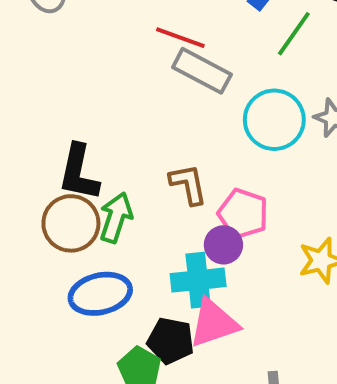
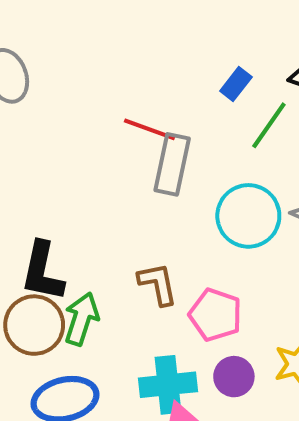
gray rectangle: (202, 71) -> (172, 164), turned 74
purple circle: (223, 245) -> (234, 377), moved

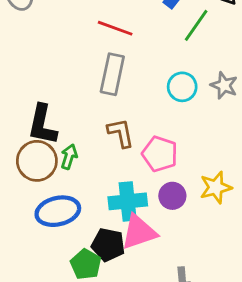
gray rectangle: (172, 164) -> (112, 74), moved
cyan circle: (248, 216) -> (182, 87), size x0.7
green arrow: (82, 319) -> (69, 157), size x0.7

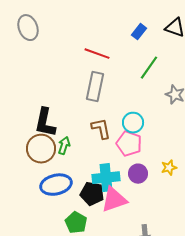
green line: (196, 25) -> (149, 68), moved
cyan circle: (182, 87) -> (133, 123), moved
yellow star: (216, 187) -> (169, 168), size x0.7
black pentagon: (108, 245) -> (92, 194), moved

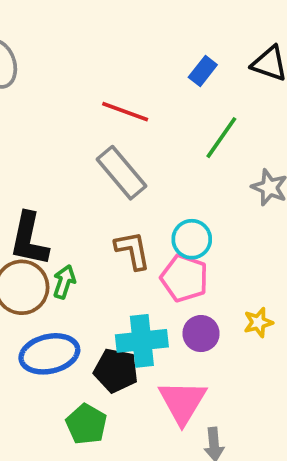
gray rectangle: (95, 87) -> (121, 173), turned -52
pink triangle: (114, 200) -> (183, 402), moved, turned -40

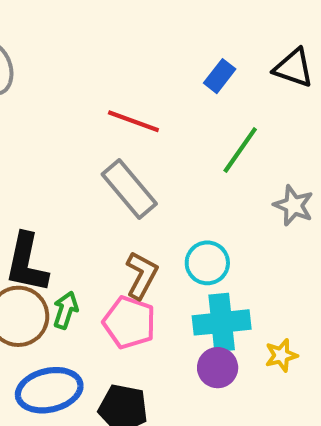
brown L-shape: (133, 250) -> (142, 275), turned 39
pink pentagon: (184, 278) -> (129, 322), moved
cyan cross: (142, 341) -> (222, 322), moved

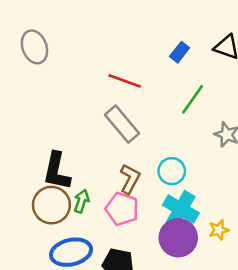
cyan cross: (222, 322) -> (181, 209), turned 36
purple circle: (218, 368) -> (178, 238), size x1.5

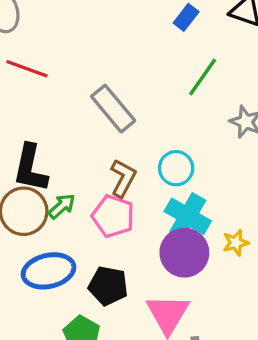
red line: (125, 81) -> (27, 69), moved
green arrow: (82, 201) -> (62, 206), turned 30

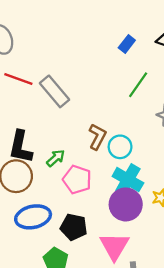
gray rectangle: (113, 109) -> (55, 91), moved
brown L-shape: (123, 178) -> (97, 137), moved
green arrow: (62, 206) -> (56, 158), moved

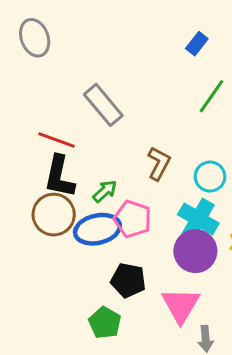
red line: (18, 79) -> (57, 140), moved
cyan circle: (120, 147) -> (210, 177), moved
blue ellipse: (33, 217) -> (97, 229), moved

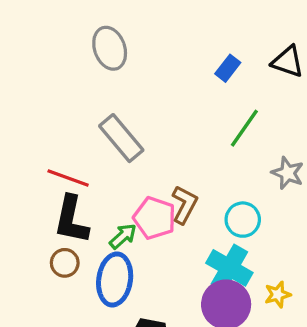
gray ellipse: (35, 38) -> (110, 48), moved
brown circle: (54, 215) -> (65, 263), size x0.6
pink pentagon: (133, 219) -> (155, 218), moved
blue ellipse: (97, 229) -> (115, 279), turned -69

